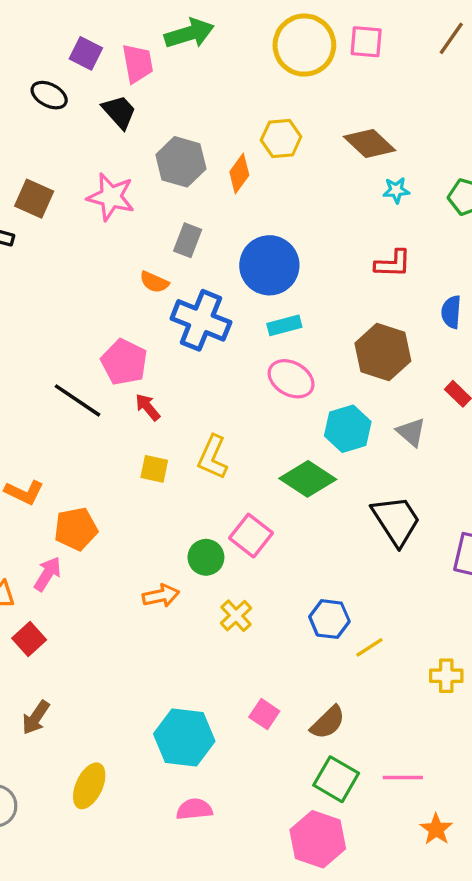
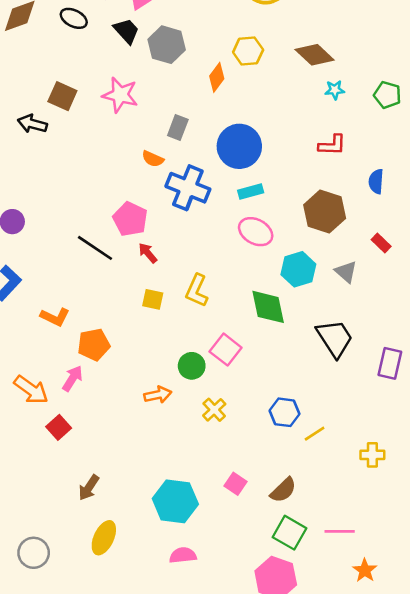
gray hexagon: (181, 162) -> (167, 45), moved
green diamond: (308, 479) -> (268, 307), turned 45
brown arrow: (36, 717) -> (89, 488), moved

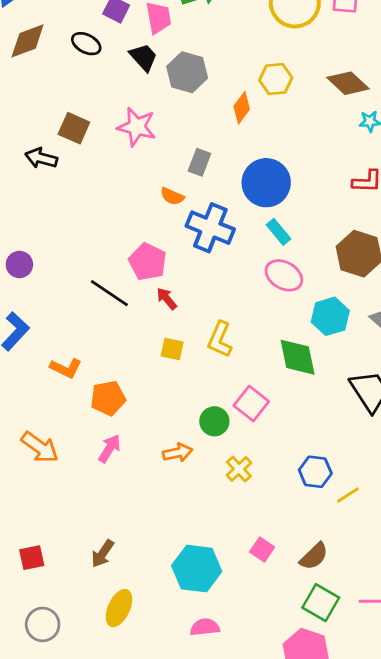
cyan rectangle: (251, 191) -> (278, 232), turned 65
pink arrow: (72, 378) -> (109, 449), moved
red square: (59, 427) -> (32, 558), moved, turned 30

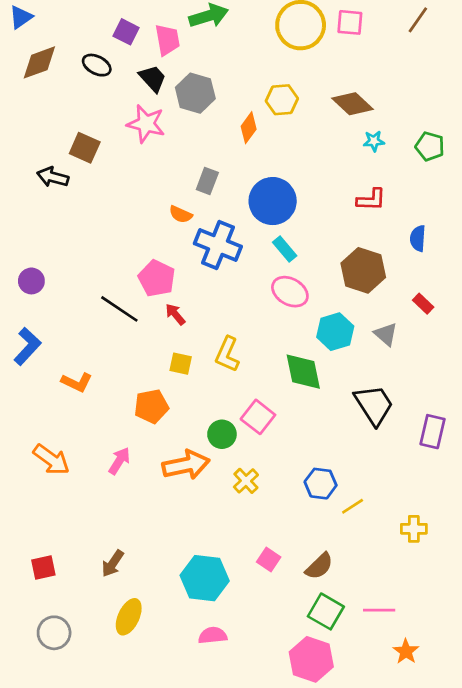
pink star: (137, 127) -> (146, 124), moved
orange pentagon: (108, 398) -> (151, 406), moved
orange arrow: (178, 453) -> (186, 465), size x1.6

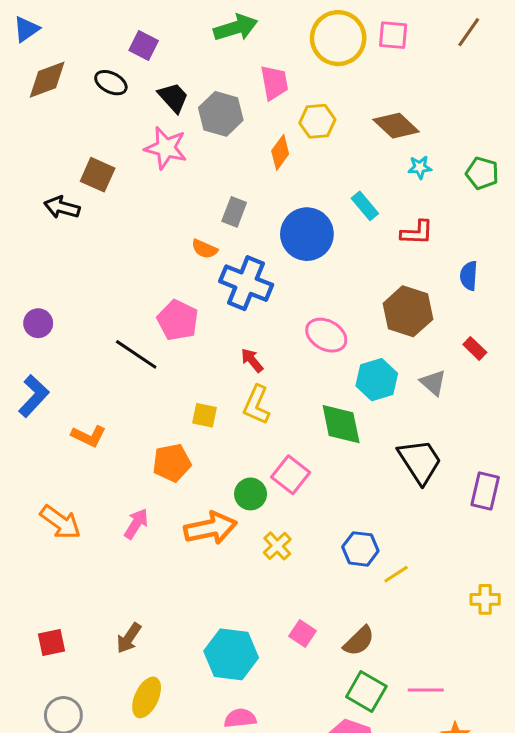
pink trapezoid: (167, 40) -> (274, 83), moved
cyan rectangle: (285, 249) -> (365, 206), moved
red arrow: (175, 314) -> (252, 360), moved
yellow cross: (414, 529) -> (485, 599), moved

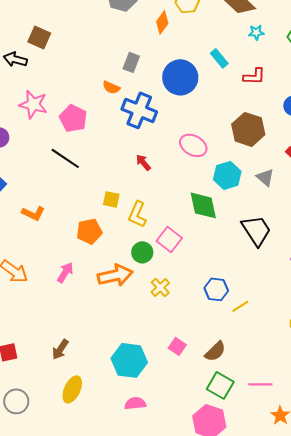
pink star: (166, 148) -> (33, 104), moved
pink pentagon: (178, 320) -> (73, 118), moved
yellow L-shape: (256, 405) -> (137, 214), moved

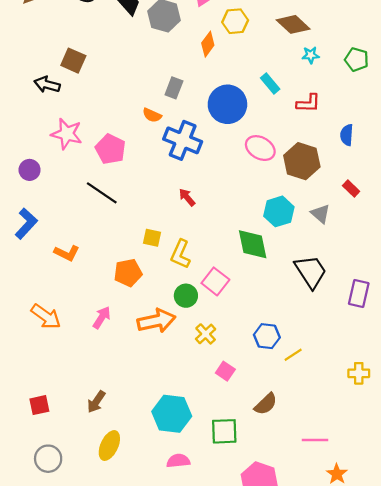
pink ellipse: (193, 145) -> (260, 148), moved
pink square: (177, 346) -> (225, 371), moved
green square: (220, 385) -> (224, 431), moved, turned -32

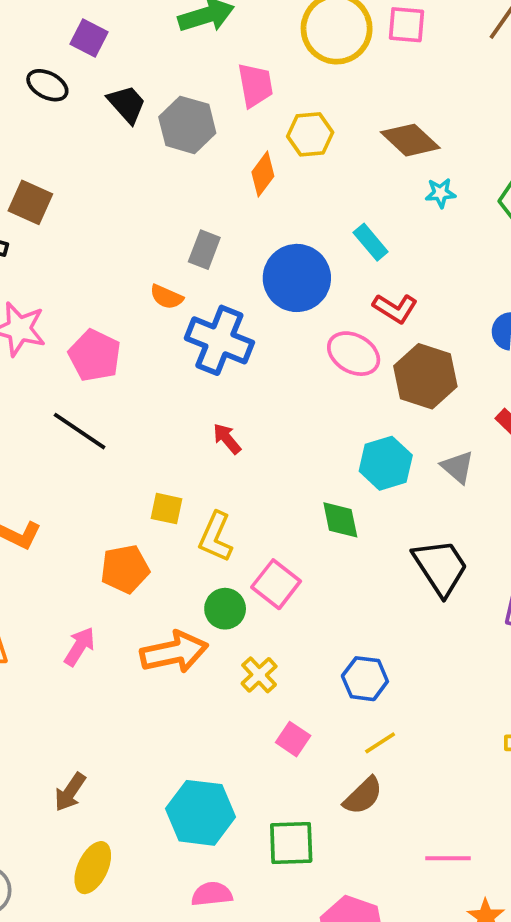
red L-shape: (308, 103) -> (395, 308), moved, turned 30
green diamond: (253, 244) -> (340, 520), size x0.7
yellow line: (293, 355) -> (380, 743), moved

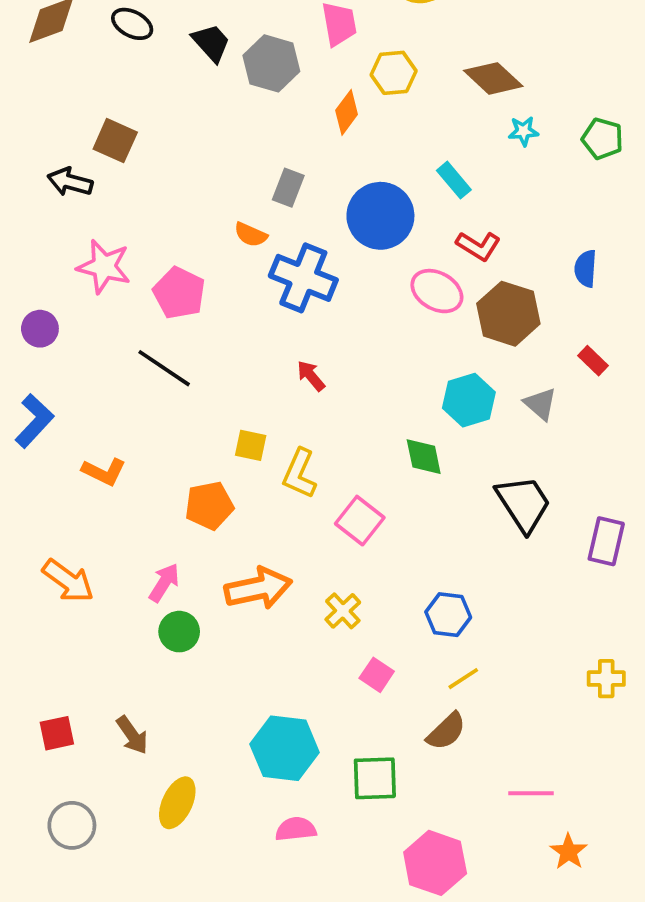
green circle: (225, 609) -> (179, 632), moved
brown arrow: (70, 792) -> (132, 735), moved, turned -69

